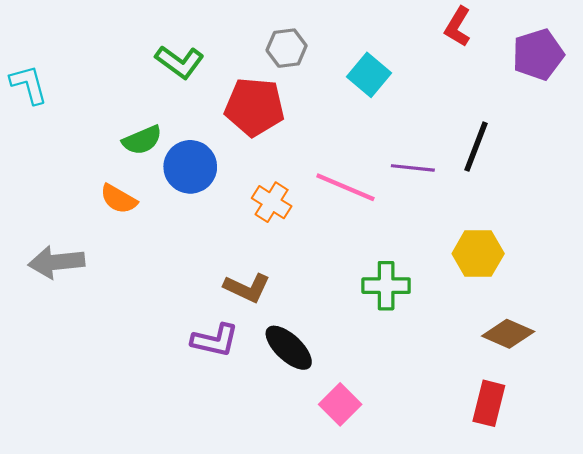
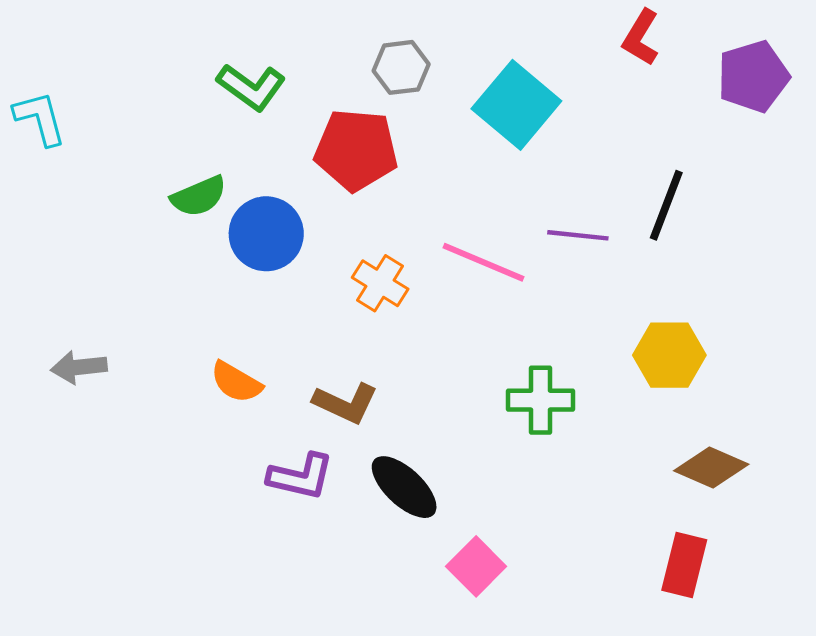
cyan square: (369, 75) -> (516, 105), size x1.4
orange semicircle: (119, 199) -> (236, 382), moved
gray arrow: (56, 262) -> (79, 367), size x0.7

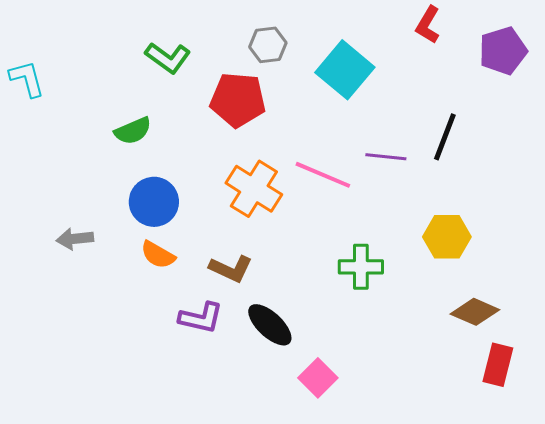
blue circle: (266, 234) -> (154, 202), moved
orange cross: (380, 283) -> (254, 189), size x1.5
gray arrow: (79, 367) -> (75, 239), moved
red rectangle: (684, 565) -> (498, 365), moved

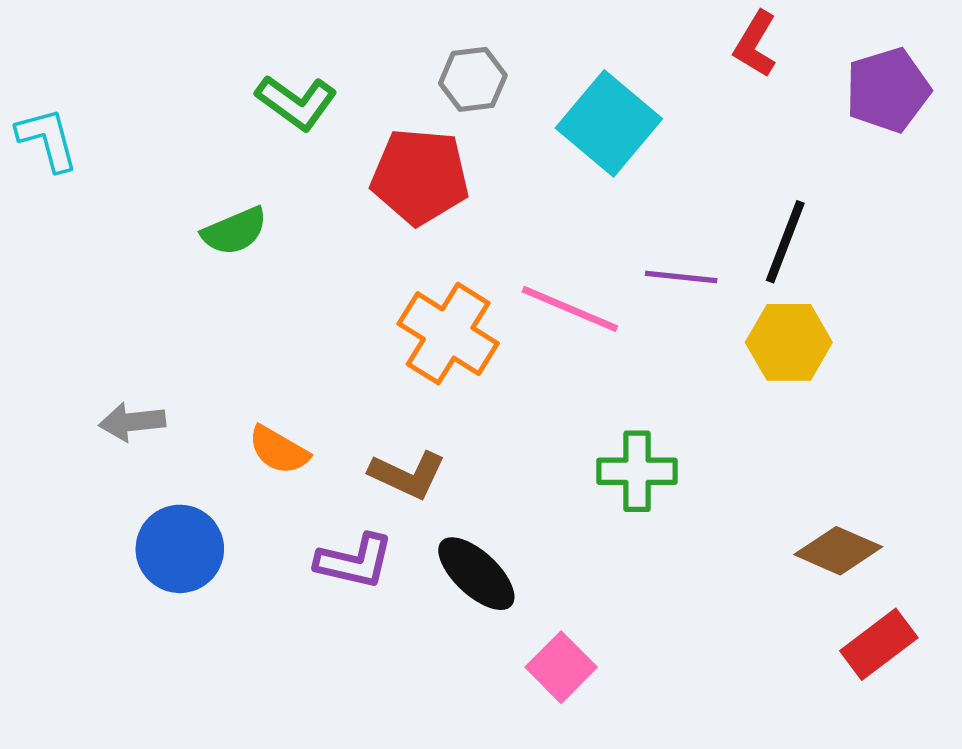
blue circle: (154, 202) -> (180, 549), moved
yellow hexagon: (447, 237) -> (789, 342), moved
red rectangle: (498, 365) -> (879, 644), turned 39

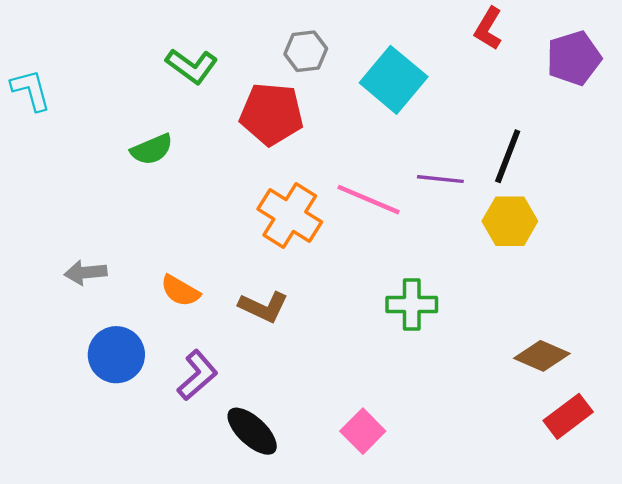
purple L-shape: (355, 561) -> (197, 375), moved, turned -54
black ellipse: (476, 574) -> (252, 431), moved

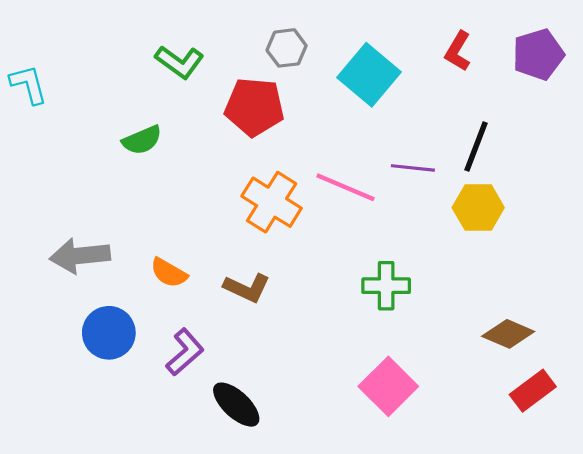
red L-shape: (488, 28) -> (458, 51), moved
gray arrow: (86, 273) -> (80, 256), size x1.5
pink square: (363, 431) -> (388, 386), moved, size x1.4

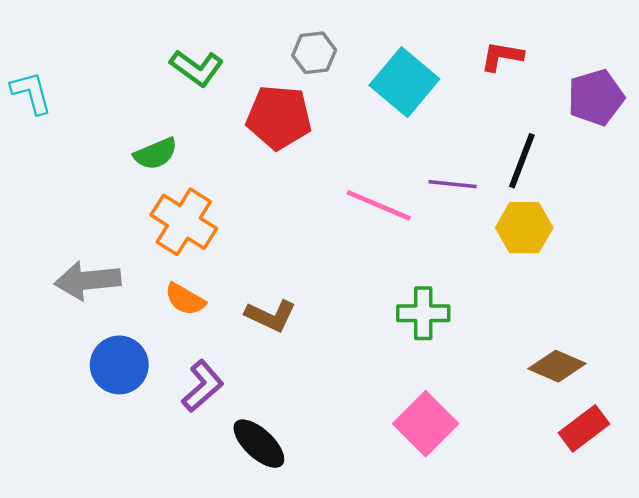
red L-shape: (458, 51) -> (502, 56), turned 69
purple pentagon: (538, 54) -> (596, 97), moved
orange cross: (272, 202) -> (184, 222), moved

